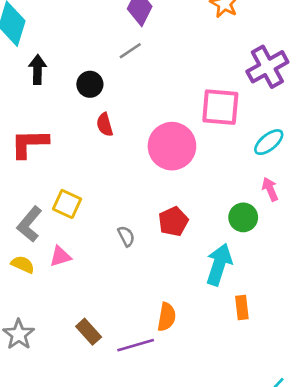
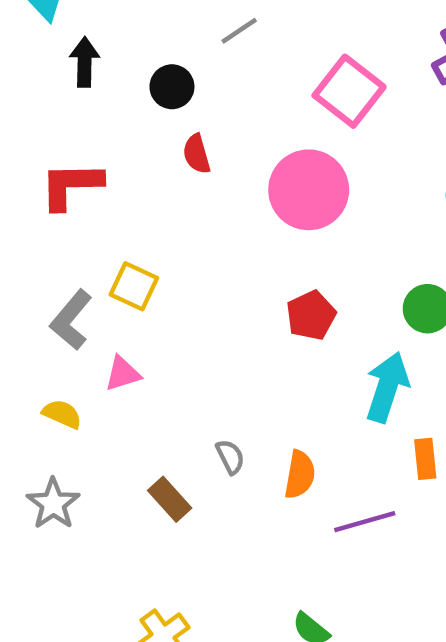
pink square: (220, 107) -> (349, 91), moved, turned 33
gray semicircle: (126, 236) -> (230, 457), moved
yellow semicircle: (23, 264) -> (62, 414), moved
purple line: (136, 345) -> (365, 522), moved

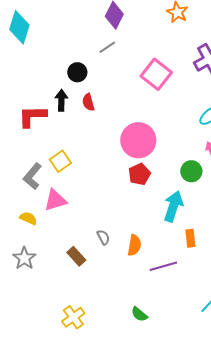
black arrow: (85, 62) -> (61, 100), moved
pink circle: (309, 190) -> (138, 140), moved
yellow square: (134, 286) -> (60, 161), turned 30
pink triangle: (123, 374) -> (55, 200), size x1.4

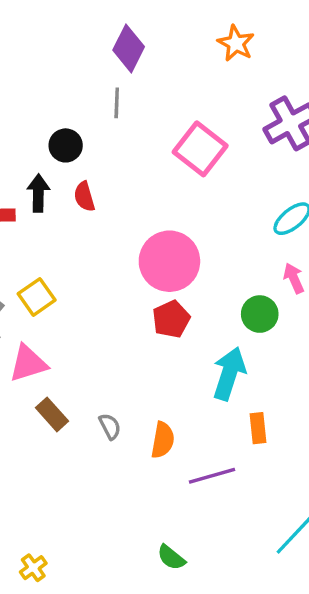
gray line: (107, 47) -> (117, 103), turned -54
brown rectangle: (76, 256) -> (52, 414), moved
yellow cross: (73, 317) -> (33, 568), moved, size x0.7

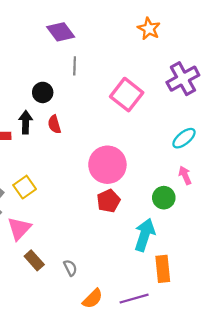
purple diamond: (129, 48) -> (61, 32), moved, turned -64
pink triangle: (28, 363) -> (19, 228), turned -30
orange rectangle: (258, 428) -> (163, 269), size x1.4
orange semicircle: (163, 440) -> (93, 299), moved, turned 35

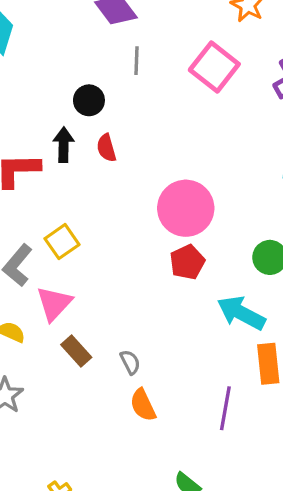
pink square: (127, 95) -> (214, 67), moved
cyan arrow: (145, 235) -> (241, 313), turned -80
orange semicircle: (93, 299) -> (143, 405), moved, turned 110
purple line: (134, 299) -> (225, 408), turned -64

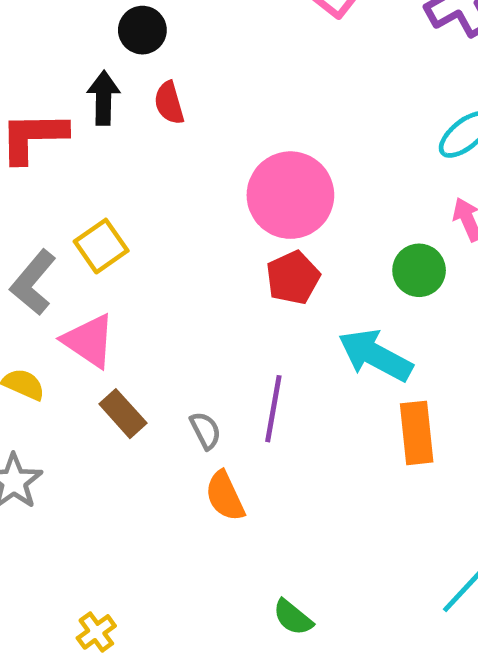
pink triangle: (54, 303) -> (89, 341), turned -39
purple line: (225, 408) -> (273, 409), moved

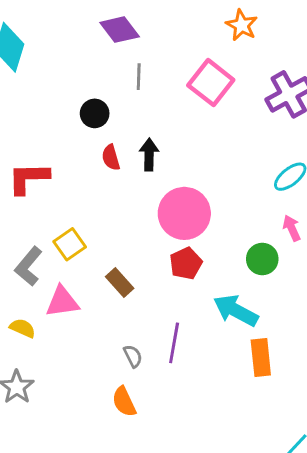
black arrow: (104, 98) -> (149, 155), moved
pink triangle: (89, 341) -> (62, 302), turned -42
brown rectangle: (123, 414) -> (120, 283), moved
orange semicircle: (225, 496) -> (124, 402), moved

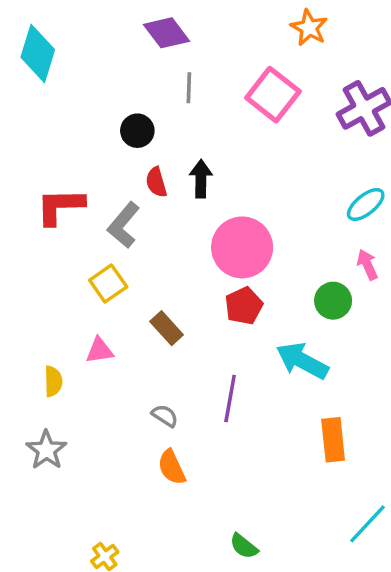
gray L-shape: (28, 266) -> (124, 225), moved
pink triangle: (62, 302) -> (100, 350), size x0.7
yellow semicircle: (23, 328) -> (53, 381), turned 65
gray semicircle: (133, 356) -> (165, 416), moved, turned -30
orange rectangle: (261, 358) -> (333, 440), moved

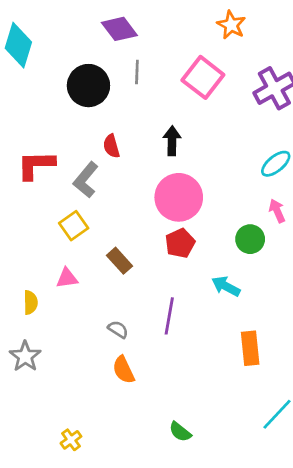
black circle: (137, 131) -> (88, 86), moved, size x1.6
black arrow: (201, 179) -> (172, 141), moved
cyan arrow: (302, 361) -> (226, 286), size x0.7

